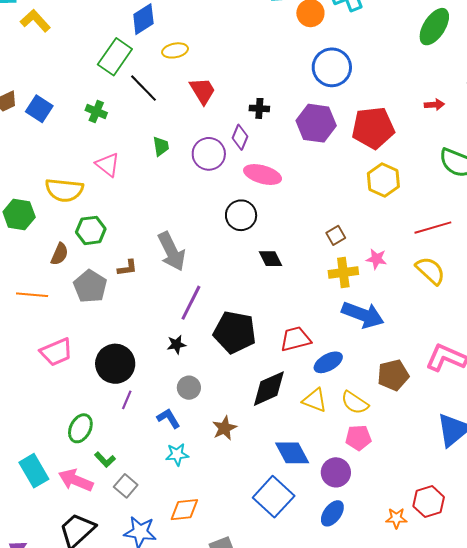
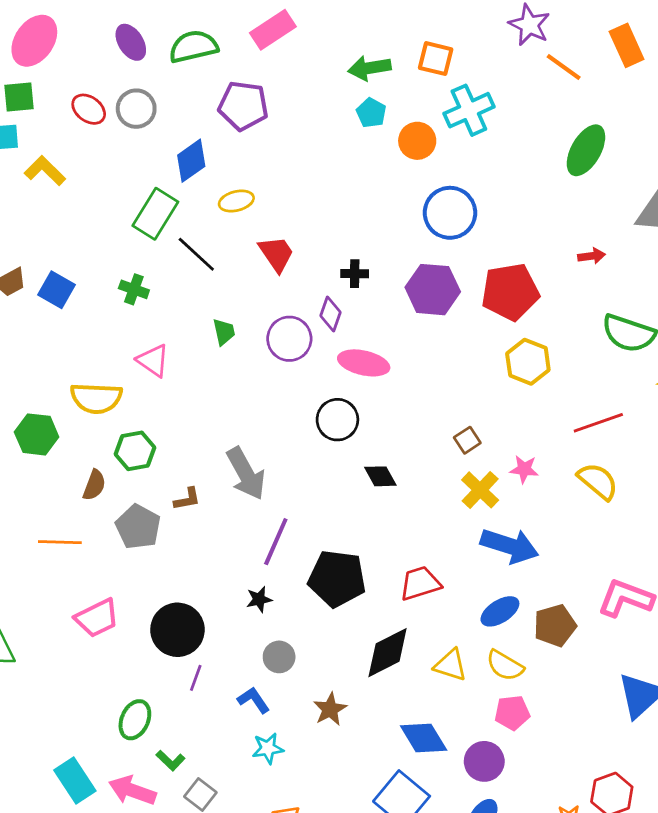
yellow cross: (343, 273) -> (480, 490), turned -36
blue ellipse: (328, 362) -> (500, 611), moved

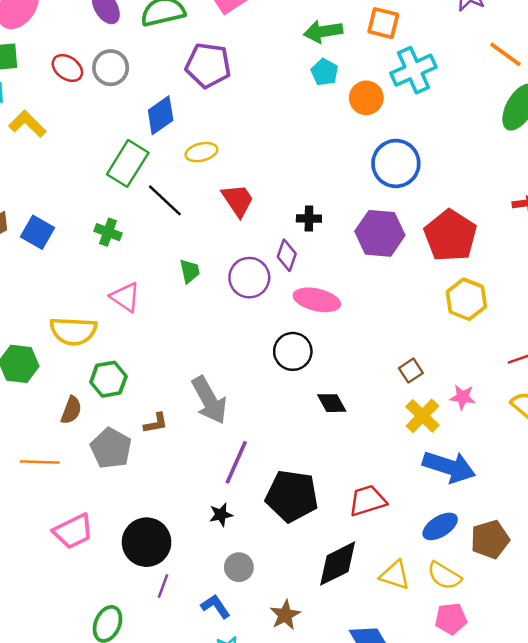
orange line: (564, 67) -> (506, 54), moved
red pentagon: (510, 292) -> (450, 236), turned -30

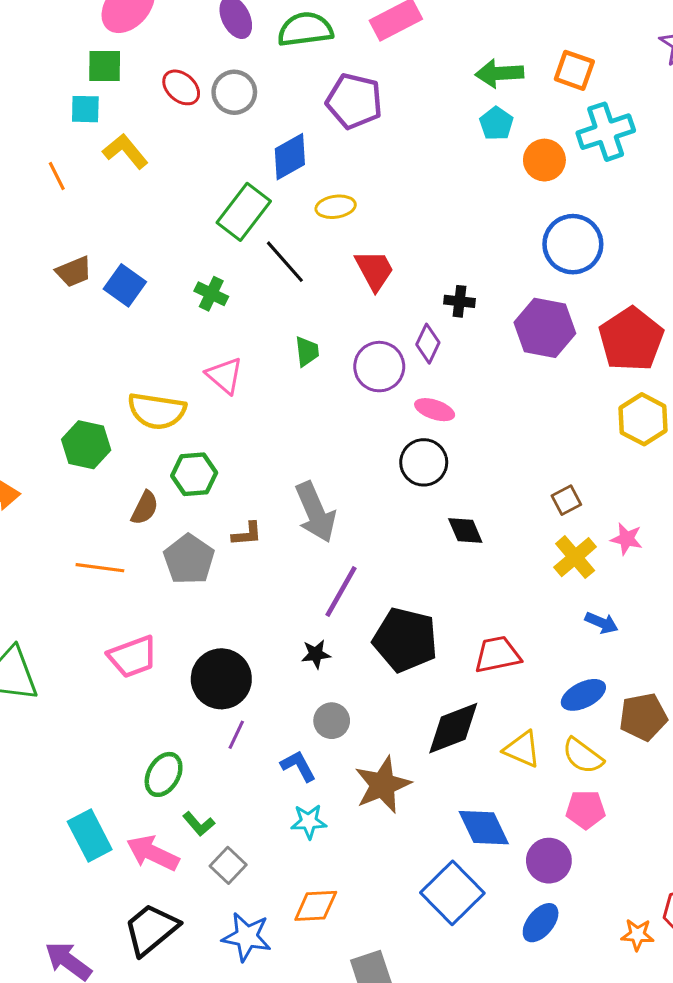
pink ellipse: (317, 300) -> (435, 410), moved, size x0.7
blue arrow: (449, 467) -> (602, 623), size x0.5
brown star: (285, 615) -> (383, 785), size x1.5

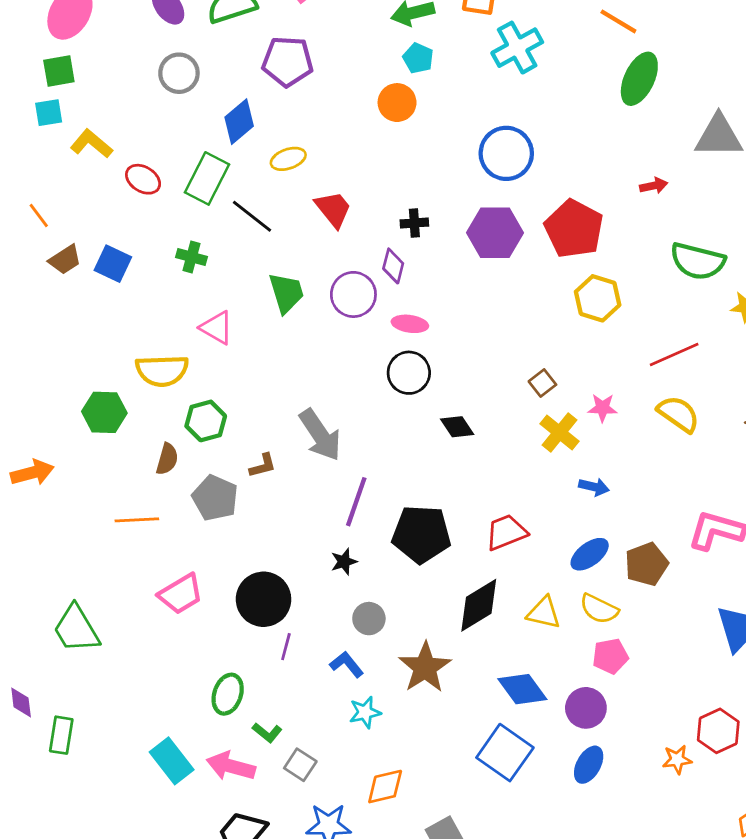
red ellipse: (181, 87) -> (143, 179), moved
orange circle: (544, 160) -> (397, 103), moved
orange line: (57, 176) -> (39, 216), moved
green trapezoid: (307, 351) -> (286, 293), size x1.5

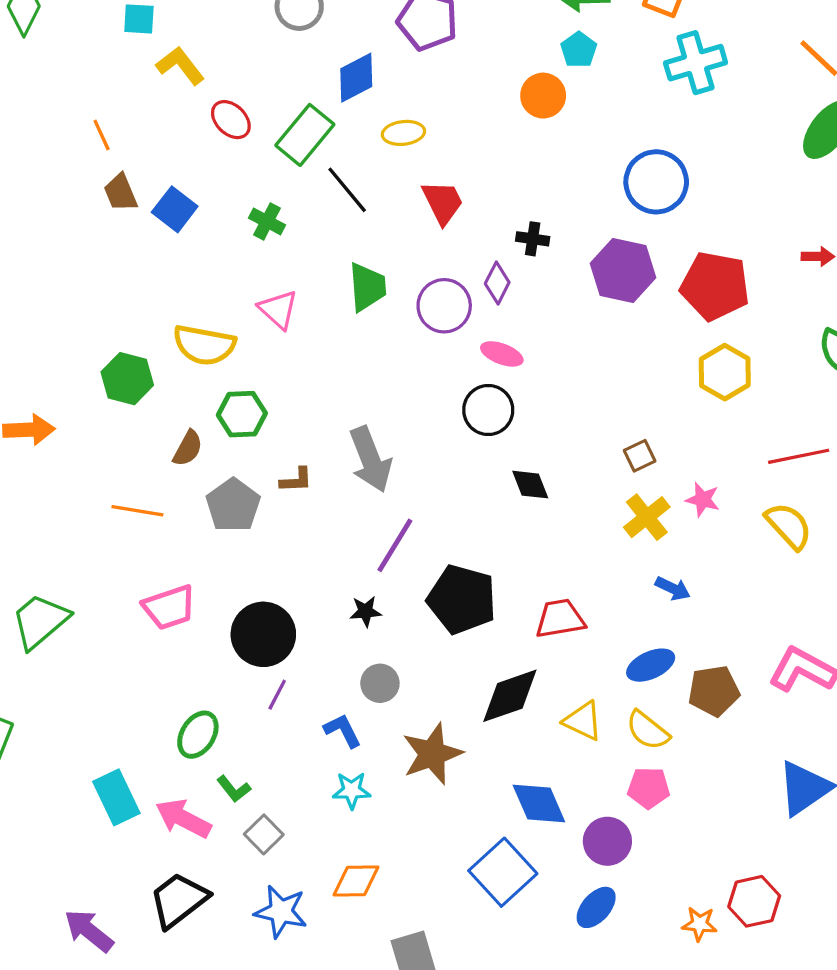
red pentagon: (574, 229) -> (715, 286), turned -30
brown trapezoid: (65, 260) -> (121, 193), turned 88
green trapezoid: (76, 629) -> (40, 621), turned 68

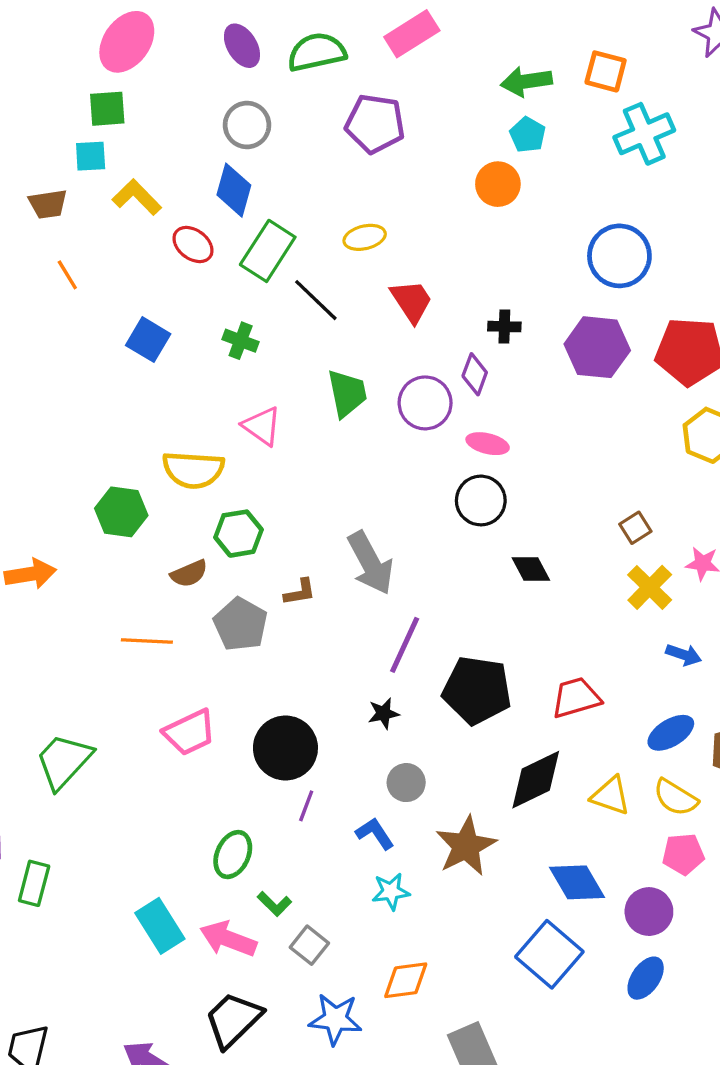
blue diamond: (356, 78) -> (234, 190), moved, turned -40
brown trapezoid: (121, 193) -> (48, 204), moved, turned -69
brown semicircle: (188, 448) -> (189, 574), turned 45

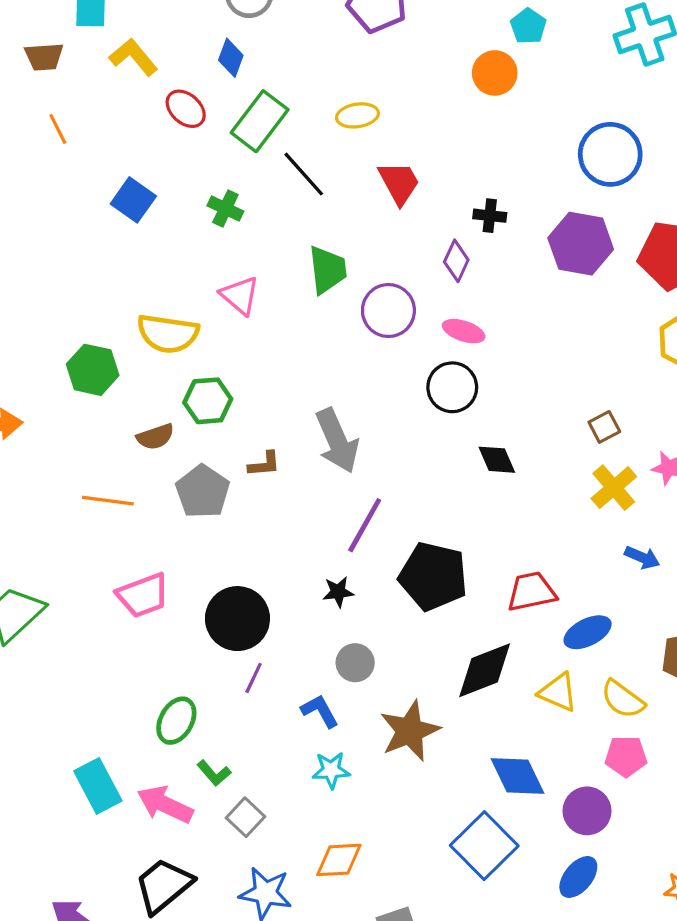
blue diamond: (234, 190) -> (231, 58), size x0.7
purple circle: (425, 403) -> (388, 311), moved
blue ellipse: (671, 733) -> (588, 632), moved

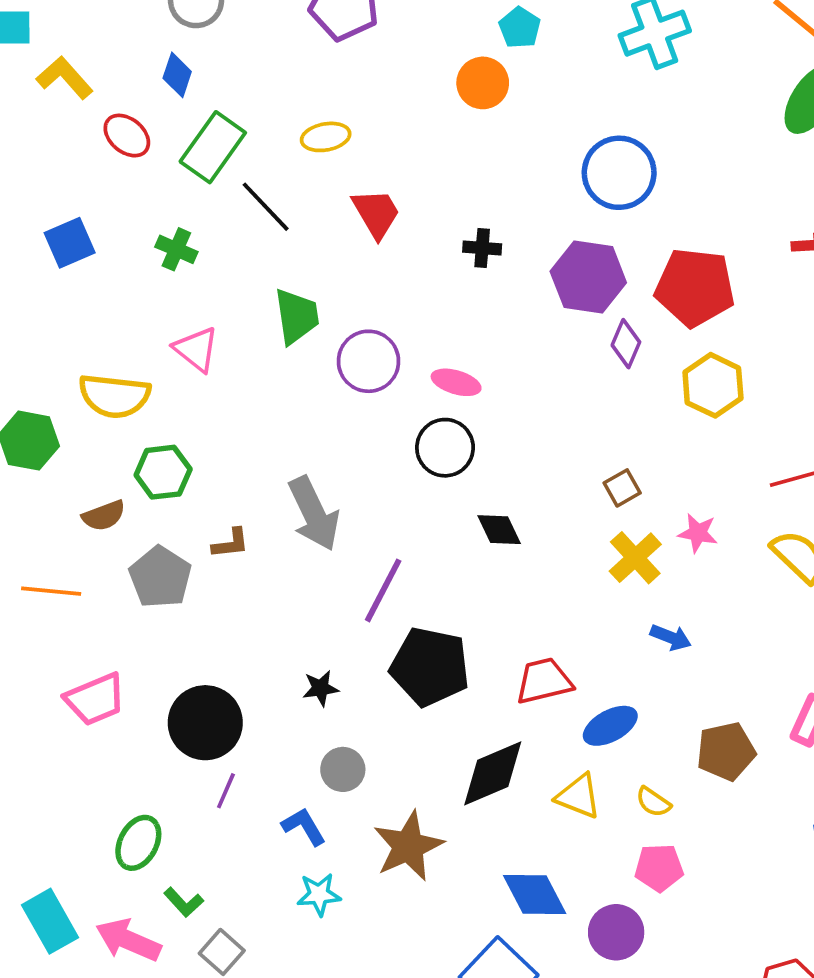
blue square: (133, 200) -> (70, 243), turned 33
purple diamond: (456, 261) -> (626, 344), moved
purple line: (365, 525) -> (383, 590), moved
yellow semicircle: (623, 699) -> (653, 802), size x0.7

